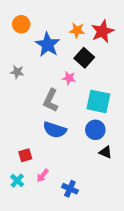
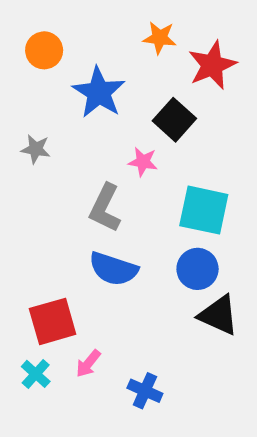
orange star: (77, 30) -> (160, 38), moved
black triangle: (105, 152) -> (219, 315), size x1.5
red square: (25, 155) -> (53, 321), size x1.6

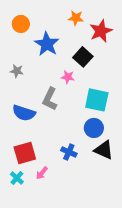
blue semicircle: (113, 269) -> (24, 113), moved
blue cross: (145, 391) -> (69, 152), moved

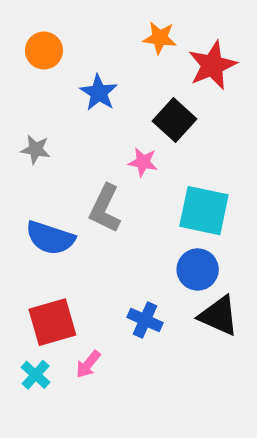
blue star: (47, 44) -> (99, 93), size x0.7

